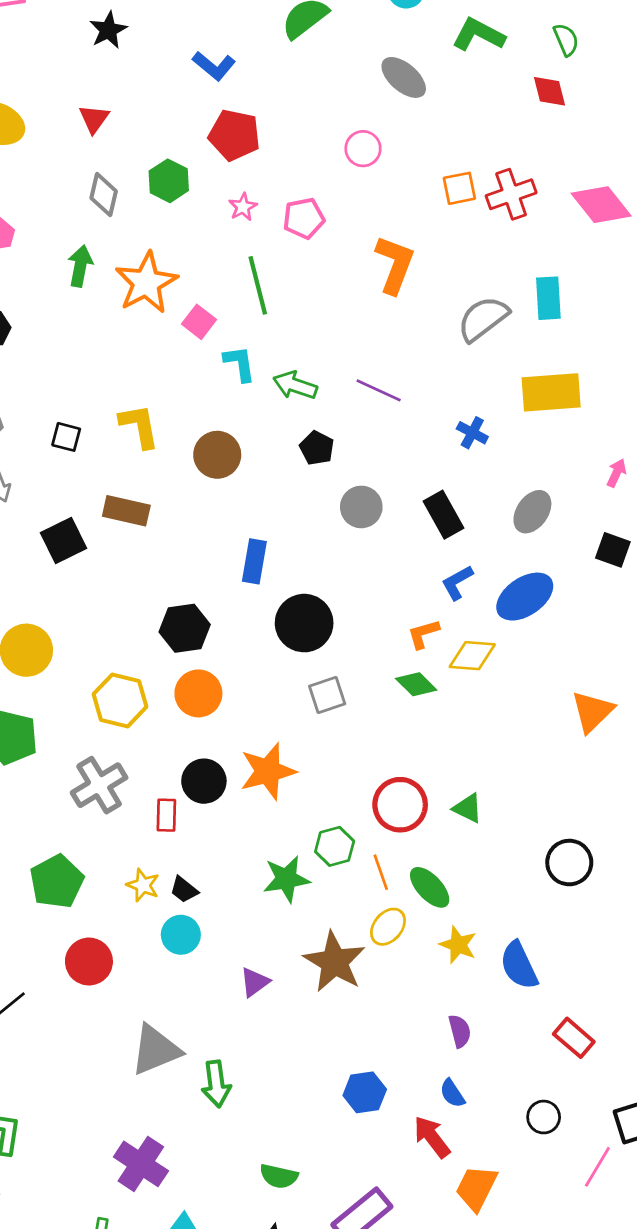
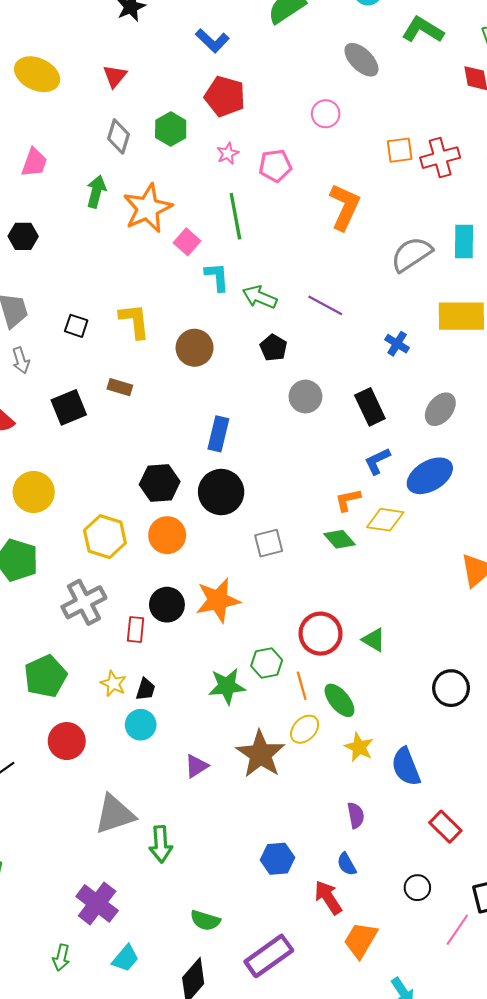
brown rectangle: (126, 511) -> (120, 387), size x0.7
black circle: (304, 623) -> (221, 492), moved
black trapezoid: (184, 890) -> (146, 689), turned -115

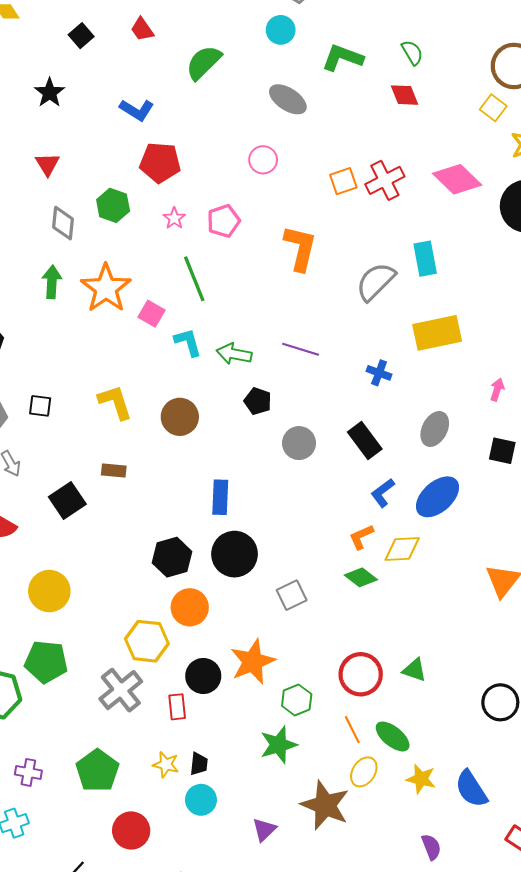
black square: (76, 326) -> (40, 406), moved
yellow hexagon: (105, 537) -> (147, 641), moved
green hexagon: (267, 663) -> (297, 700), moved

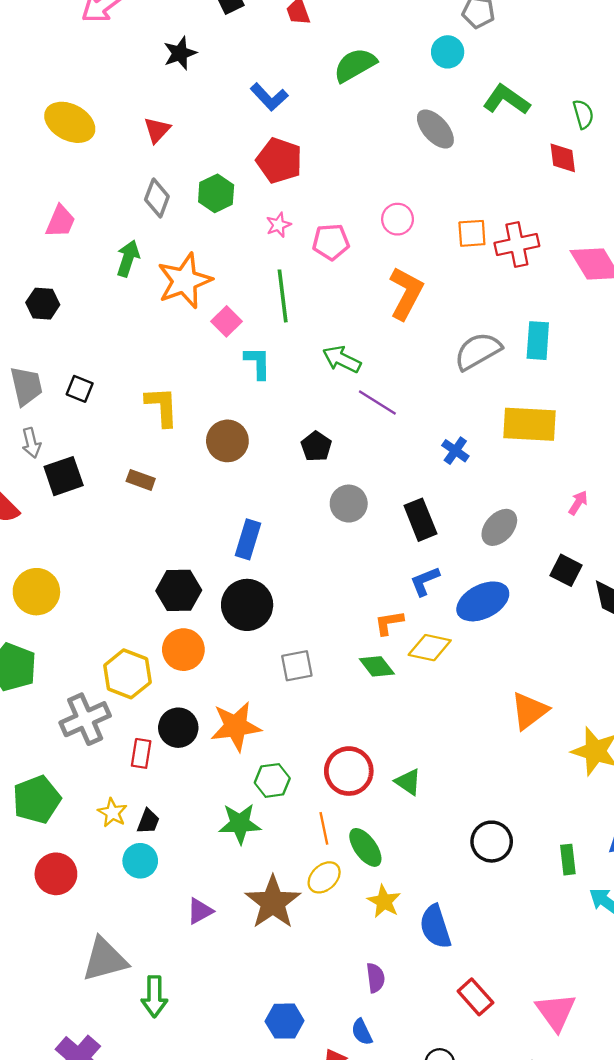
pink circle: (263, 160) -> (398, 219), moved
green arrow: (234, 354) -> (342, 359), moved
black square: (67, 501) -> (64, 476), moved

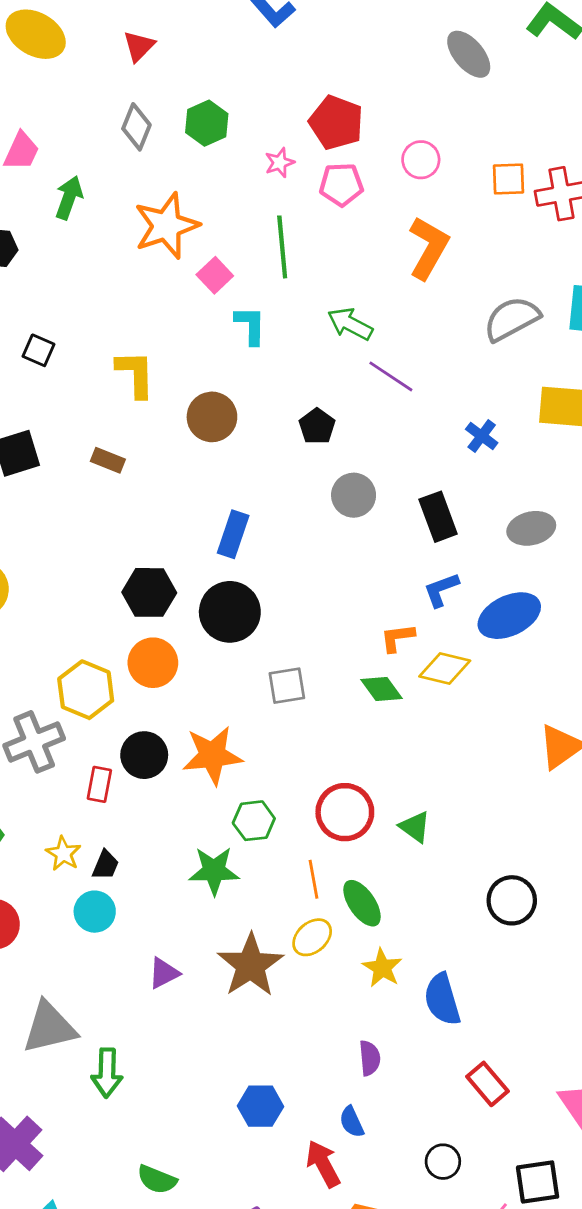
red pentagon: (279, 161) -> (336, 123), moved
green arrow: (128, 258) -> (69, 198), moved
gray ellipse: (499, 527) -> (531, 528), turned 33

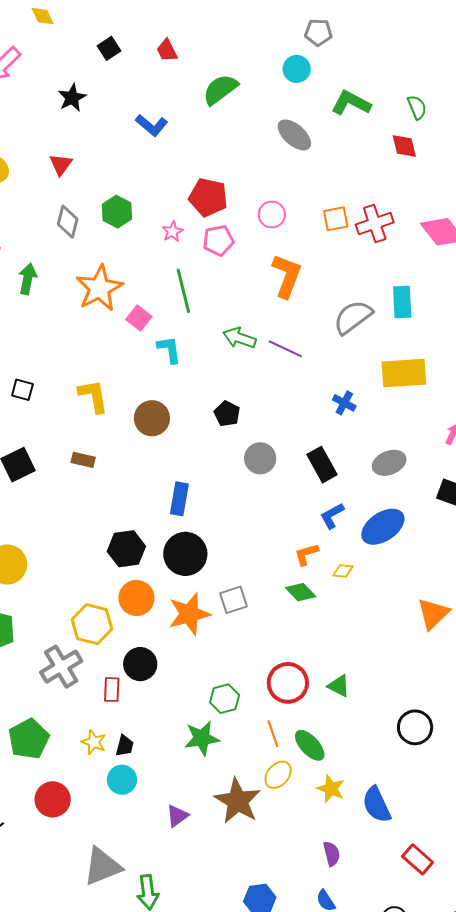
purple line: (391, 376) -> (285, 349), moved
yellow diamond: (445, 669) -> (343, 571), size x0.6
orange star: (212, 755) -> (189, 614), moved

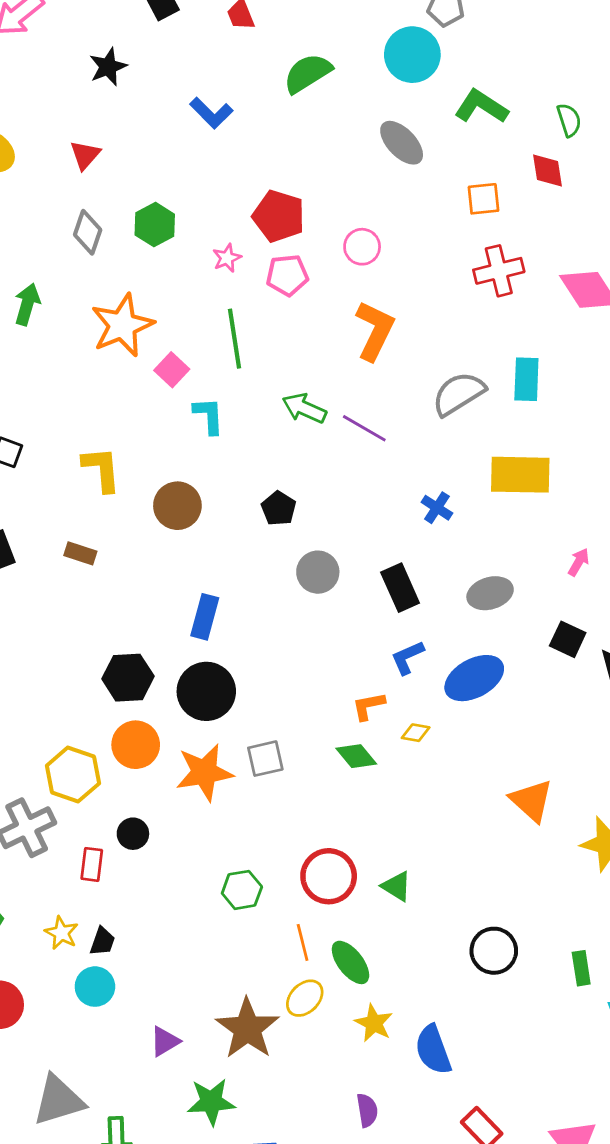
cyan circle: (297, 69) -> (412, 55), size x1.5
orange square: (336, 219) -> (483, 199), moved
orange triangle: (433, 614) -> (531, 801), turned -39
black circle: (140, 664) -> (133, 834), size x0.7
green star: (202, 738) -> (211, 1102), moved

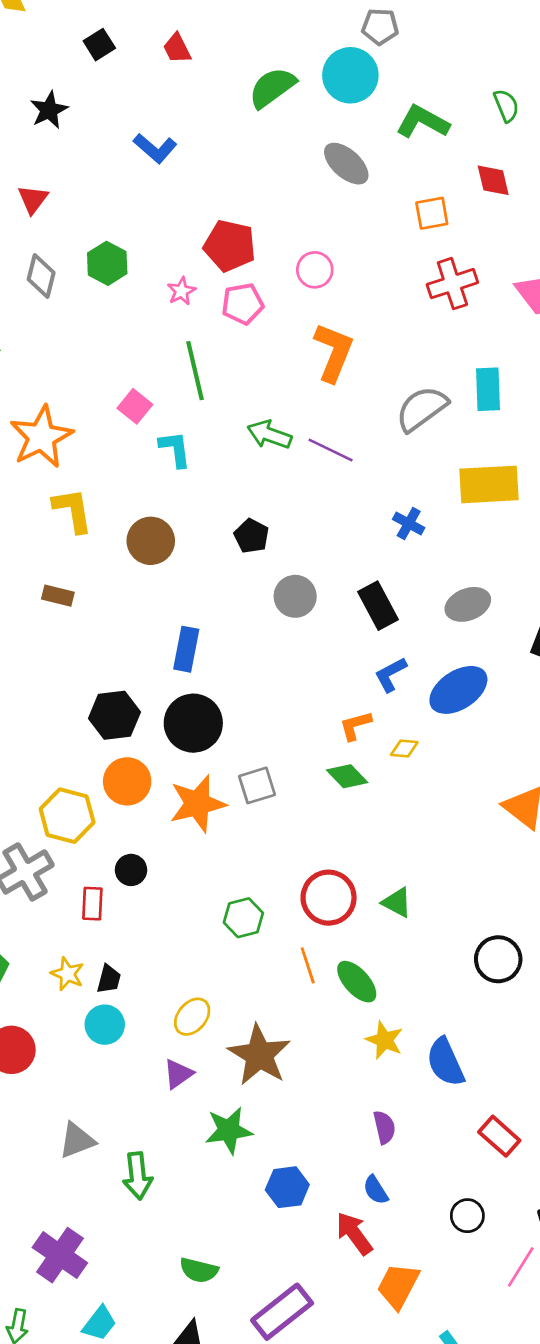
green semicircle: (308, 73) -> (272, 88), moved
green semicircle: (569, 120) -> (506, 106), moved
orange star: (122, 325) -> (41, 437), moved
yellow ellipse: (305, 998) -> (192, 1017), moved
gray triangle: (58, 1100) -> (77, 1140), size x0.7

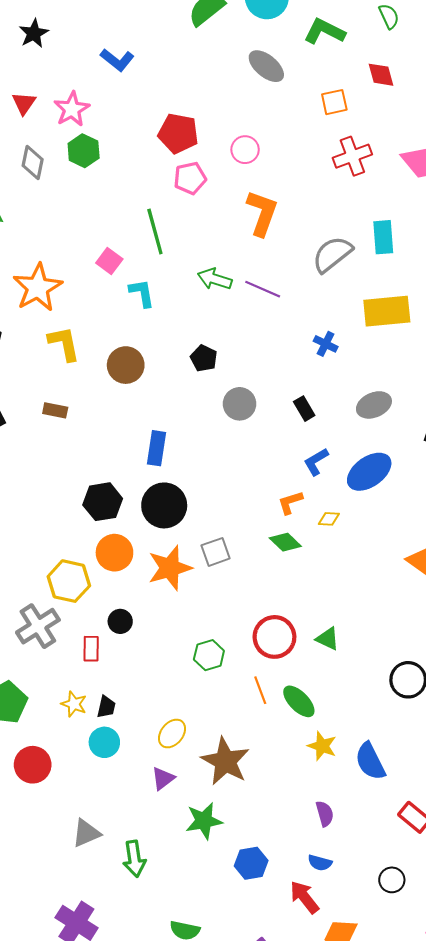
pink star: (181, 291) -> (72, 109), moved, size x1.6
black rectangle: (378, 606) -> (304, 409), size x0.7
blue semicircle: (376, 1190) -> (320, 863), turned -40

